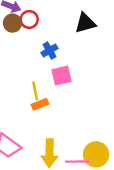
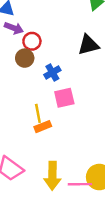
brown circle: (12, 23) -> (25, 58), moved

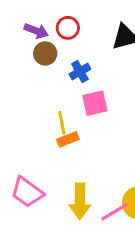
purple arrow: (14, 28) -> (36, 31), moved
red circle: (32, 41) -> (68, 28), moved
pink line: (80, 184) -> (115, 212), turned -30

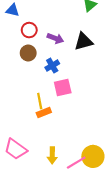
red circle: (68, 28) -> (29, 30), moved
purple arrow: (36, 31) -> (55, 38), moved
yellow arrow: (80, 201) -> (52, 155), size x0.7

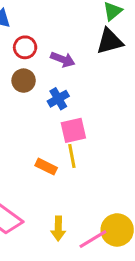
black triangle: (84, 42) -> (110, 41), moved
yellow line: (40, 101) -> (72, 156), moved
orange rectangle: (44, 113) -> (46, 167), turned 48

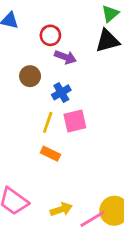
red circle: (25, 47) -> (50, 35), moved
yellow line: (72, 156) -> (48, 122), moved, turned 30
yellow arrow: (58, 228) -> (61, 209), turned -110

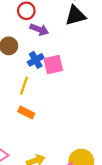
pink square: (75, 121) -> (53, 65), moved

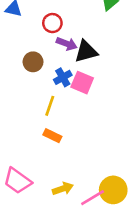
black triangle: (75, 15) -> (86, 51), moved
pink square: (53, 65) -> (82, 83), turned 36

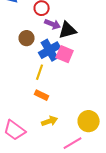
blue cross: (63, 77) -> (50, 50), size x1.5
yellow arrow: (63, 189) -> (50, 121), moved
yellow circle: (113, 190) -> (89, 121), moved

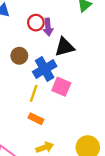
purple arrow: (53, 24) -> (48, 27), moved, turned 63
pink square: (65, 54) -> (61, 87), moved

